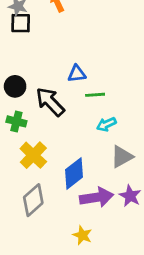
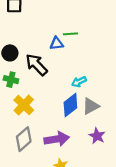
green line: (95, 95) -> (70, 34), moved
blue diamond: (74, 173) -> (70, 105), moved
purple arrow: (96, 197) -> (57, 139), moved

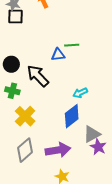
gray triangle: (91, 106) -> (92, 134), moved

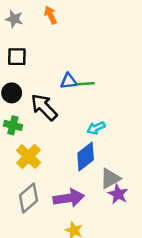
black square: (16, 17) -> (17, 57), moved
green line: (72, 45) -> (86, 84), moved

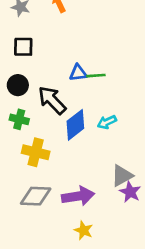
yellow cross: (29, 156) -> (36, 152), turned -30
blue diamond: (86, 156) -> (75, 125), moved
gray diamond: (29, 198) -> (36, 196), turned 44

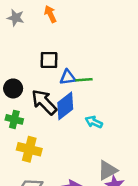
black square: (23, 47) -> (49, 60), moved
cyan arrow: (107, 122) -> (94, 122), turned 49
blue diamond: (75, 125) -> (65, 106), moved

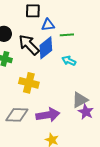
green line: (84, 80) -> (67, 35), moved
yellow cross: (29, 149) -> (29, 83), moved

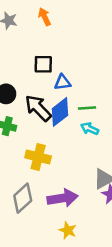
green line: (67, 35) -> (87, 108), moved
gray diamond: (17, 115) -> (23, 198), turned -45

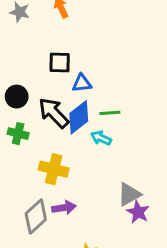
cyan arrow: (90, 129) -> (101, 138), moved
purple arrow: (63, 198) -> (64, 208), moved, size x0.7

